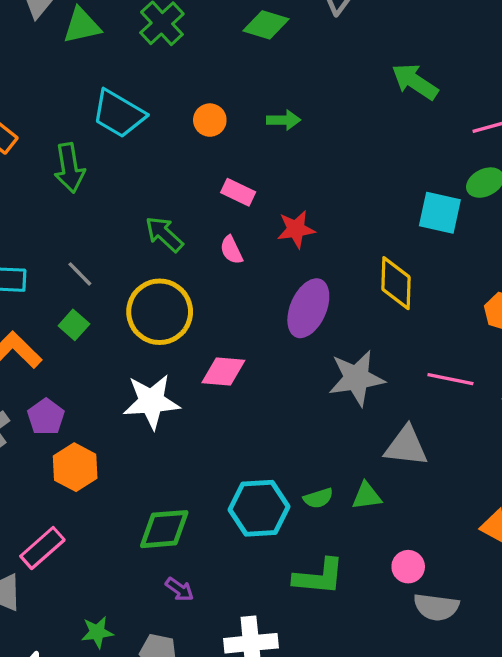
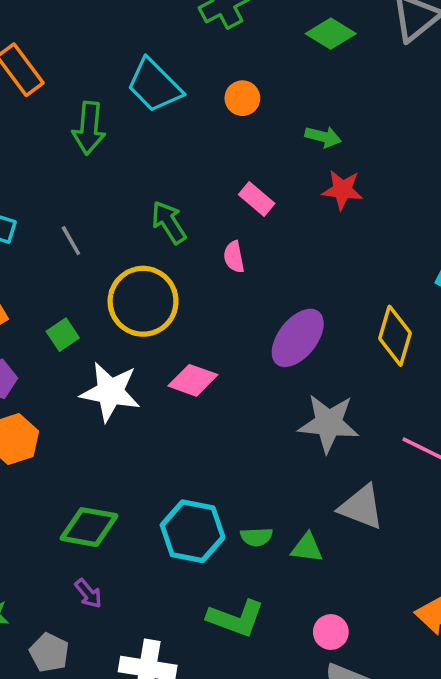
orange circle: (210, 120) -> (242, 98), moved
red star: (296, 229) -> (342, 190), moved
green square: (74, 325) -> (63, 335), moved

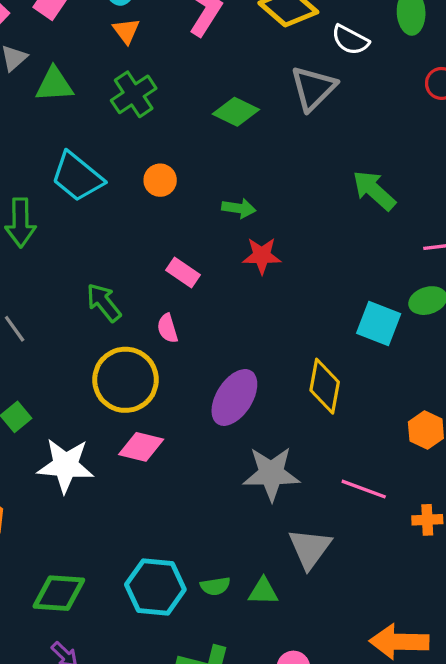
yellow circle: (143, 301) -> (126, 380), moved
gray triangle: (361, 507) -> (310, 548), turned 51

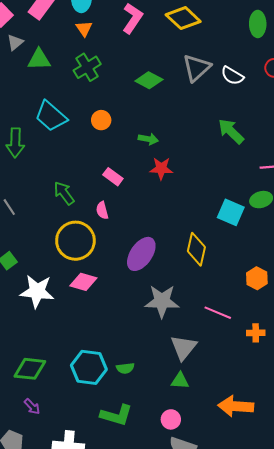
white semicircle: (350, 40) -> (232, 76), moved
green triangle: (263, 591) -> (180, 381), moved

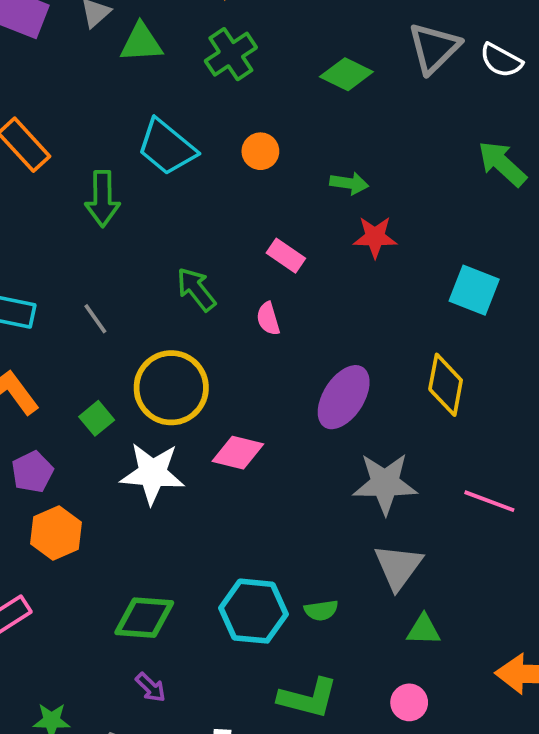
cyan square: (231, 212) -> (474, 290), moved
yellow circle: (75, 241) -> (171, 388), moved
gray triangle: (184, 347) -> (398, 567), moved

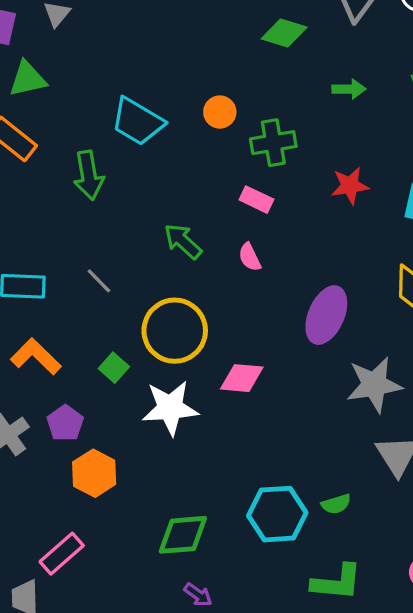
green triangle: (141, 43) -> (28, 79), moved
green cross: (231, 54) -> (273, 143), moved, turned 33
green arrow: (349, 183) -> (349, 89), moved
red star: (375, 237) -> (350, 186), moved

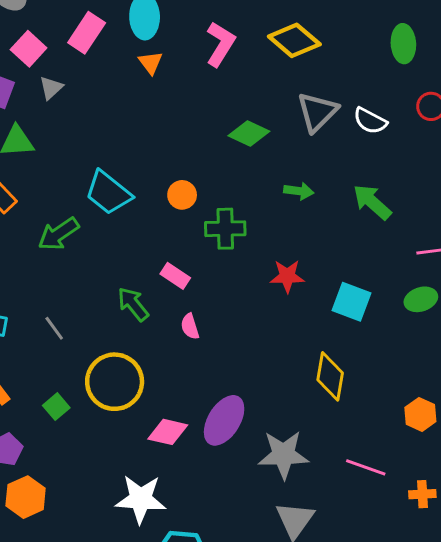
green arrow: (89, 175) -> (58, 234), turned 57
pink rectangle: (256, 200) -> (175, 276), moved
purple ellipse: (326, 315) -> (224, 420), moved
white star: (170, 408) -> (141, 499), moved

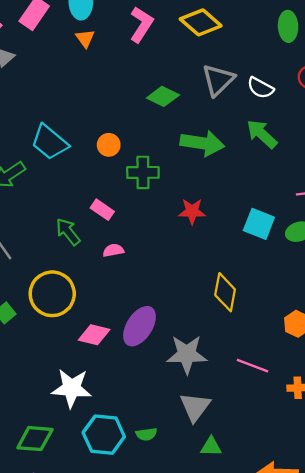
green arrow: (299, 191) -> (202, 143), size x1.8
green arrow: (372, 202) -> (262, 134), moved
cyan square: (351, 302) -> (259, 224), moved
pink semicircle: (190, 326) -> (113, 250), turned 96

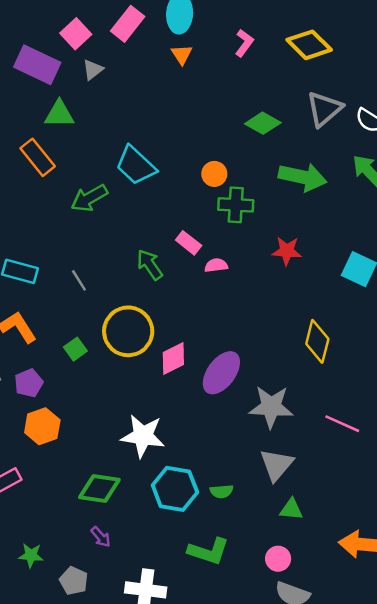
pink L-shape: (141, 24) -> (244, 43), size x0.7
orange circle: (109, 145) -> (214, 174), moved
pink semicircle: (113, 250) -> (216, 265), moved
pink diamond: (94, 335) -> (173, 358), moved, turned -44

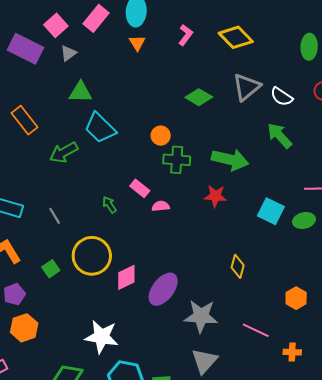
green triangle: (59, 114) -> (81, 92), moved
green arrow: (303, 177) -> (230, 160), moved
green arrow: (150, 265) -> (109, 205), size x0.7
yellow diamond: (317, 341) -> (238, 266), size x0.7

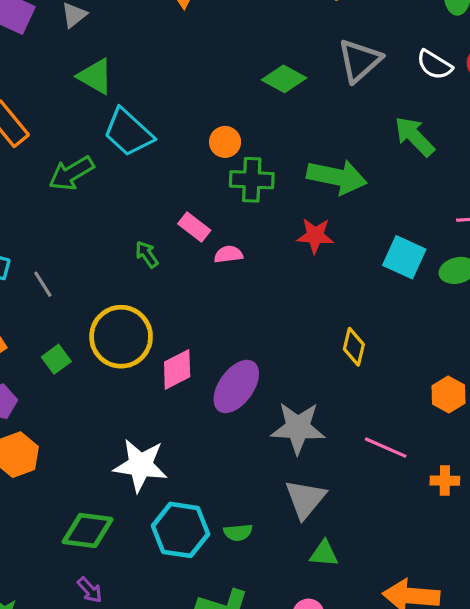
green triangle: (81, 92) -> (95, 76), turned 30
white semicircle: (282, 97) -> (434, 65), moved
gray line: (55, 216) -> (43, 284), moved

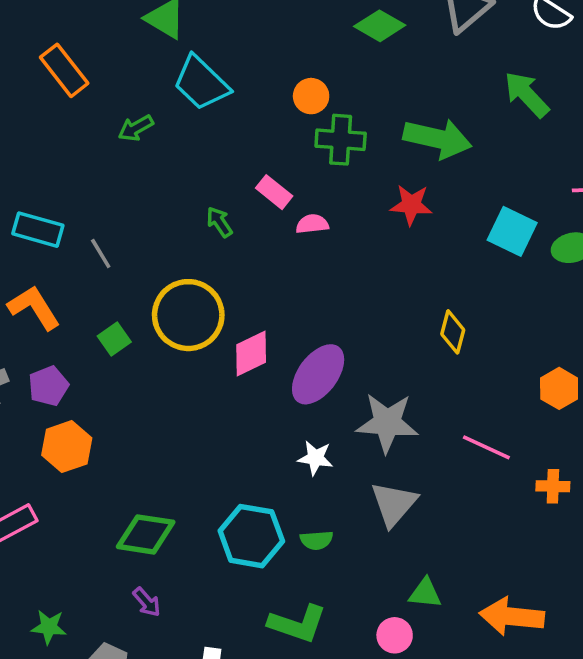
green arrow: (71, 173) -> (136, 128), size x0.7
white star: (140, 465) -> (315, 458), moved, size x0.6
green triangle: (324, 554) -> (425, 593), moved

